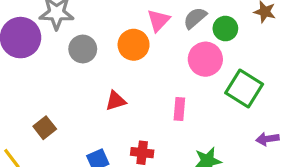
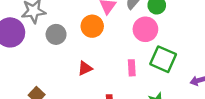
green square: (244, 89) -> (163, 59), moved

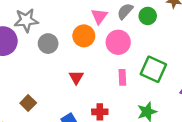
pink circle: (145, 29) -> (118, 42), moved
red triangle: (85, 68) -> (76, 77), turned -35

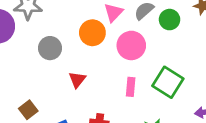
gray circle: (48, 44) -> (50, 48), moved
brown square: (28, 103) -> (28, 110), moved

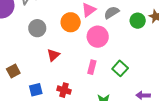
green circle: (170, 20) -> (138, 21), moved
green square: (168, 82) -> (120, 68), size x0.7

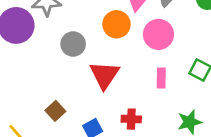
red triangle: (53, 55) -> (104, 75), size x1.6

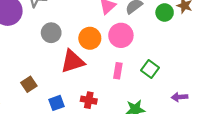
orange circle: (116, 24) -> (90, 38), moved
red triangle: (104, 75) -> (73, 61), turned 30

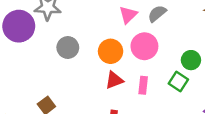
green circle: (165, 13) -> (191, 60), moved
red triangle: (73, 61) -> (114, 80), moved, size x0.7

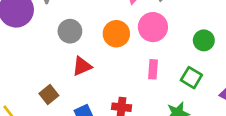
red triangle: (114, 80) -> (82, 66), moved
green square: (178, 81) -> (191, 78), moved

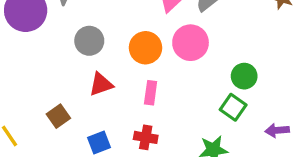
green circle: (204, 40) -> (244, 76), moved
pink rectangle: (153, 69) -> (151, 93), moved

